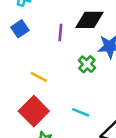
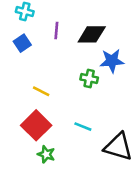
purple line: (60, 33) -> (56, 31), moved
green cross: (87, 64) -> (89, 79), turned -30

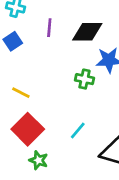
yellow line: (41, 91) -> (21, 93), moved
cyan line: (83, 127) -> (78, 131), turned -72

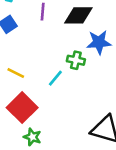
cyan line: (78, 131) -> (55, 78), moved

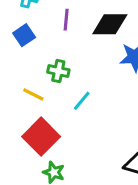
green cross: (76, 60) -> (58, 71), moved

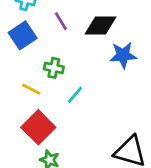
purple line: (66, 20) -> (61, 21), turned -36
blue square: (24, 35) -> (23, 35), size x1.4

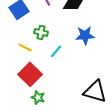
blue star: (123, 55) -> (85, 35), moved

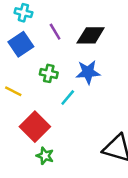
blue star: (85, 35) -> (88, 72), moved
yellow line: (25, 47) -> (13, 91), moved

